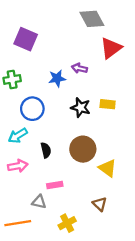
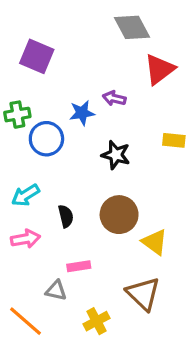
yellow rectangle: (108, 104) -> (174, 140), moved
blue circle: (32, 109) -> (46, 139), moved
brown triangle: (100, 204) -> (143, 294), size x1.6
orange line: (18, 223) -> (25, 321), turned 50

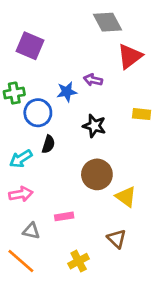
black semicircle: (66, 216) -> (48, 144), moved, turned 30
gray triangle: (56, 290) -> (31, 231), moved
brown triangle: (143, 294) -> (117, 239), size x0.7

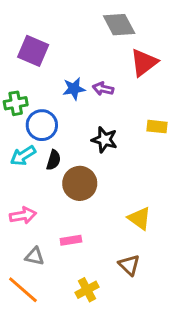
blue star: (67, 92) -> (74, 89), moved
cyan arrow: (21, 159) -> (23, 156), moved
brown circle: (97, 174) -> (80, 183), moved

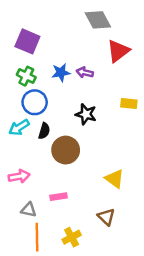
green cross: (16, 103) -> (26, 76), moved, turned 36
orange line: (23, 290) -> (37, 237), moved, turned 48

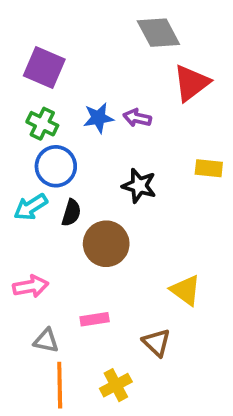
brown triangle: (106, 217) -> (157, 343), moved

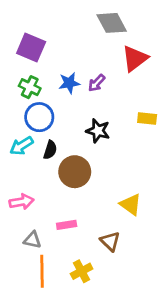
purple arrow: (137, 118) -> (97, 83), turned -60

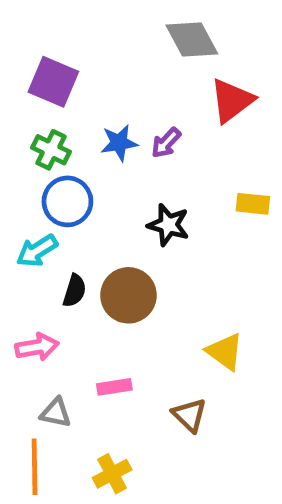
black semicircle: (50, 150) -> (75, 291), moved
orange line: (42, 271) -> (35, 467), moved
yellow cross: (82, 271) -> (112, 474), moved

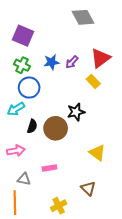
red triangle: (232, 101) -> (100, 58), moved
yellow rectangle: (253, 204) -> (93, 81), moved, turned 40
black star: (168, 225) -> (76, 112), moved, turned -30
brown triangle: (190, 415) -> (88, 188), moved
yellow cross: (112, 474) -> (59, 206), moved

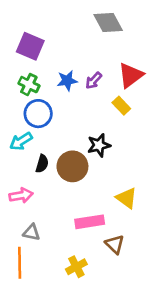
pink rectangle: (49, 168) -> (90, 222), moved, size x1.5

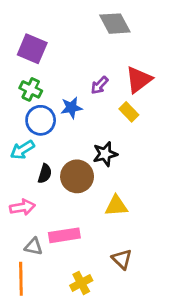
blue star: (67, 81) -> (71, 108), moved
yellow triangle: (127, 198) -> (116, 206), moved, turned -40
pink rectangle: (90, 222) -> (64, 235), moved

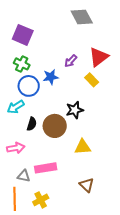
yellow cross: (81, 283) -> (41, 200), moved

